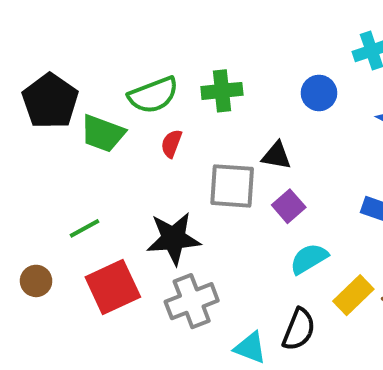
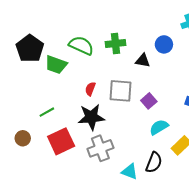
green semicircle: (153, 95) -> (81, 45), turned -135
red semicircle: (171, 144) -> (90, 89), moved
black triangle: (277, 156) -> (143, 61), moved

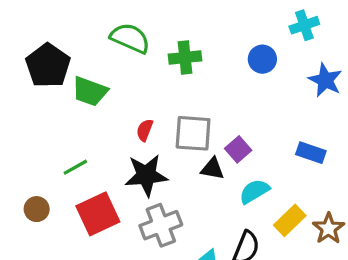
green semicircle: (81, 45) -> (130, 38), moved
black triangle: (143, 61) -> (212, 169), moved

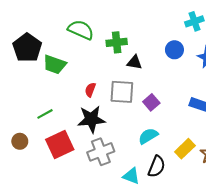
blue circle: (262, 59) -> (174, 50), moved
black triangle: (212, 169) -> (134, 62), moved
cyan semicircle: (254, 191) -> (148, 136), moved

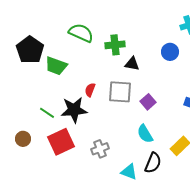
green line: (45, 114) -> (47, 113), turned 63
black star: (91, 119) -> (74, 110), moved
cyan semicircle: (148, 136) -> (145, 134), turned -90
gray cross: (101, 152) -> (100, 149), size x0.7

